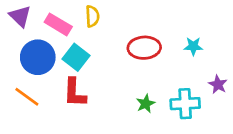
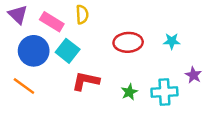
red L-shape: (75, 93) -> (86, 81), moved, turned 100

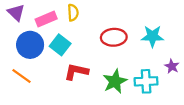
pink rectangle: (52, 22) -> (46, 19), turned -54
cyan star: (172, 41) -> (152, 36), size x1.5
green star: (129, 92) -> (115, 81), size x1.6

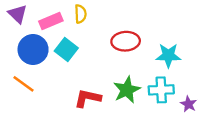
cyan star: (152, 36) -> (168, 55), moved
purple star: (172, 66) -> (188, 104), moved
red L-shape: (76, 72) -> (88, 98), moved

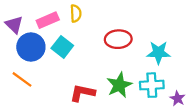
purple triangle: (18, 14) -> (14, 25), moved

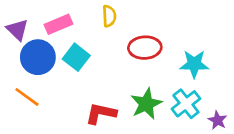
yellow semicircle: (76, 13) -> (109, 16), moved
cyan cross: (152, 85) -> (186, 104), turned -35

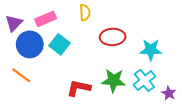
purple triangle: (17, 30) -> (14, 23), turned 30
green star: (146, 104) -> (114, 80), turned 30

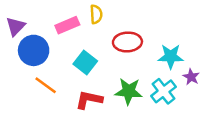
pink rectangle: (46, 19) -> (67, 25), moved
cyan square: (59, 44) -> (85, 62), moved
orange line: (21, 75) -> (46, 85), moved
purple star: (169, 93) -> (191, 77), moved

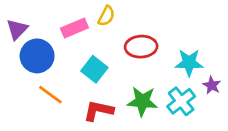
yellow semicircle: (96, 14) -> (106, 16), turned 30

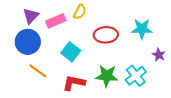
purple triangle: (17, 29) -> (31, 16), moved
cyan star: (189, 63) -> (142, 29), moved
purple star: (212, 85) -> (159, 55), moved

